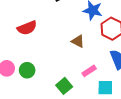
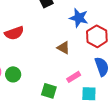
green square: (64, 86) -> (49, 91), turned -35

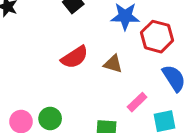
red semicircle: (14, 33) -> (75, 57), moved

